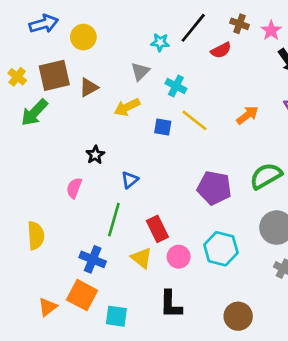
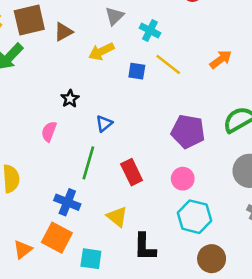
cyan hexagon: (221, 249) -> (195, 217), moved
pink circle: (179, 257) -> (183, 179), moved
yellow triangle: (142, 258) -> (117, 217), moved

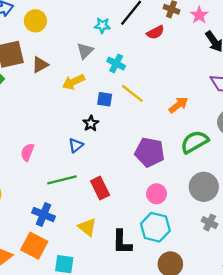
orange arrow: (221, 59) -> (178, 105), moved
black star: (70, 99) -> (91, 123), moved
green line: (88, 163) -> (62, 180), turned 60
pink circle: (183, 179) -> (157, 194), moved
black L-shape: (145, 247) -> (122, 242), moved

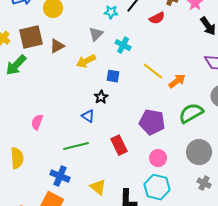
yellow line: (132, 93) -> (153, 71), moved
blue triangle: (76, 145) -> (88, 116), turned -48
pink semicircle: (27, 152) -> (37, 122), moved
red rectangle: (100, 188) -> (119, 145), moved

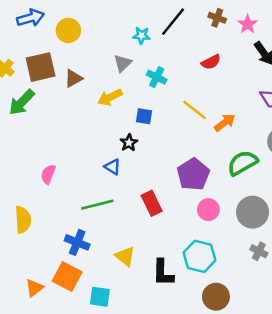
red semicircle: (157, 18) -> (211, 62), moved
purple pentagon: (152, 122) -> (193, 174), turned 30
pink circle: (158, 158) -> (208, 210), moved

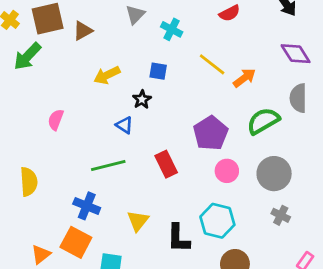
yellow arrow: (110, 97) -> (107, 75), moved
pink semicircle: (48, 174) -> (56, 120), moved
yellow triangle: (125, 256) -> (138, 221), turned 30

